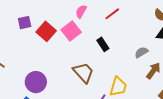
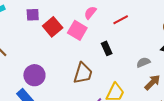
pink square: (71, 31) -> (77, 30), turned -30
brown trapezoid: (83, 72) -> (83, 73), turned 50

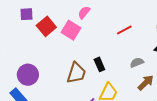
red line: (121, 20) -> (124, 30), moved
black rectangle: (107, 48) -> (99, 64), moved

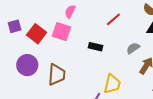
black rectangle: (99, 64) -> (96, 47), moved, turned -40
brown trapezoid: (76, 73) -> (57, 75), moved
purple circle: (28, 75) -> (27, 65), moved

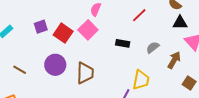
pink square: (62, 32) -> (88, 30), turned 30
gray semicircle: (133, 48) -> (153, 47), moved

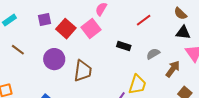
brown line: (20, 70) -> (18, 50), moved

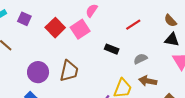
purple square: (45, 19) -> (24, 19), moved, turned 32
purple circle: (54, 59) -> (38, 72), moved
brown arrow: (173, 69) -> (148, 81), moved, turned -120

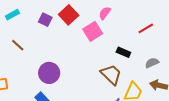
purple square: (24, 19) -> (45, 20), moved
red square: (55, 28) -> (69, 15), moved
brown trapezoid: (69, 71) -> (111, 74), moved, turned -60

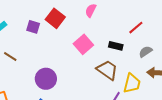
red line: (146, 28) -> (136, 28), moved
pink square: (93, 31) -> (83, 44), moved

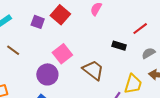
pink square: (83, 44) -> (62, 54), moved
brown trapezoid: (107, 70) -> (93, 70), moved

